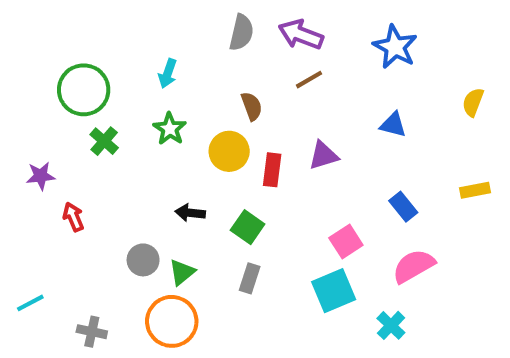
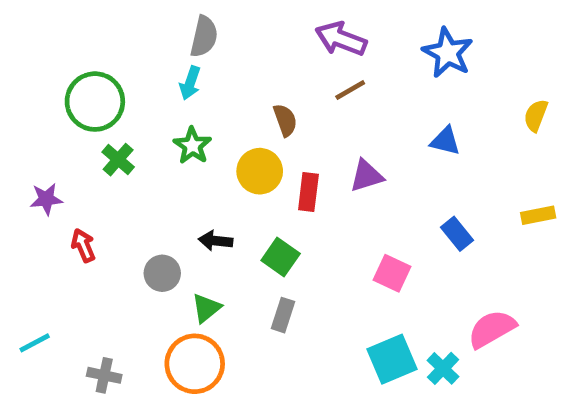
gray semicircle: (241, 32) -> (204, 37), moved
pink square: (346, 241) -> (392, 273), turned -32
gray circle: (143, 260) -> (162, 273), moved
pink semicircle: (414, 266) -> (492, 329), moved
cyan square: (334, 291) -> (392, 359), moved

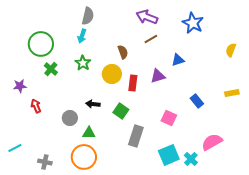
blue triangle: (445, 141) -> (178, 60), moved, turned -32
green triangle: (206, 308) -> (89, 133), turned 40
gray rectangle: (283, 315) -> (136, 136), moved, size x1.5

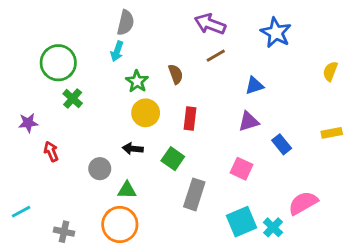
green star: (83, 63) -> (137, 81), moved
yellow circle: (112, 74) -> (146, 113), moved
purple triangle: (158, 76) -> (249, 121), moved

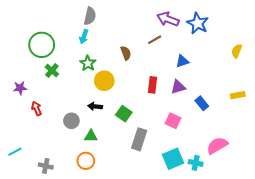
purple arrow: (210, 24) -> (168, 19), moved
green star: (137, 81) -> (88, 63), moved
red rectangle: (190, 119) -> (153, 85), moved
orange circle: (120, 224) -> (86, 161), size x0.7
cyan cross: (273, 227) -> (196, 163), turned -32

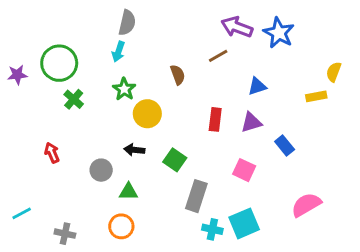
purple star: (20, 88) -> (17, 75), moved
yellow rectangle: (238, 95) -> (316, 96), moved
cyan cross: (196, 163) -> (212, 229), moved

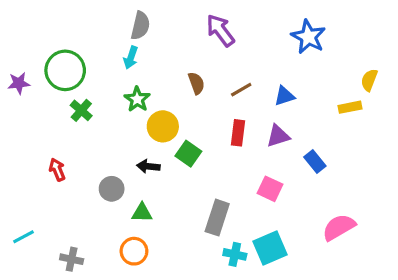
purple arrow: (237, 27) -> (220, 30), moved, turned 32
brown line: (218, 56) -> (241, 90), moved
green square: (175, 160) -> (188, 154), moved

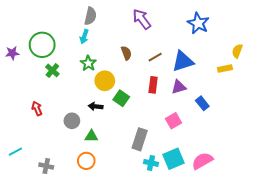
blue triangle: (284, 96) -> (183, 61), size x1.6
pink square: (270, 189) -> (174, 121), turned 35
pink semicircle: (339, 227) -> (202, 161), moved

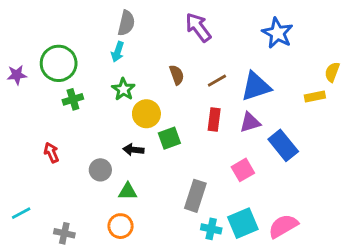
green cross: (52, 70) -> (73, 99), turned 32
green square: (121, 98) -> (169, 138), turned 35
blue rectangle: (202, 103) -> (283, 145), size x1.5

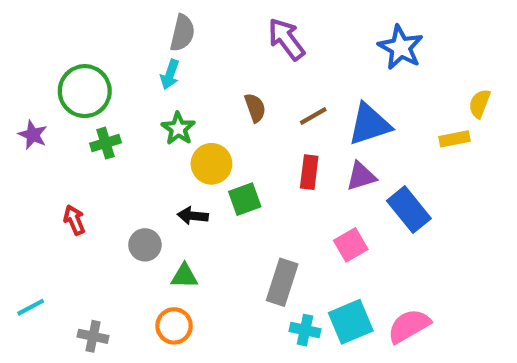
purple star: (17, 75) -> (33, 135), moved, turned 30

